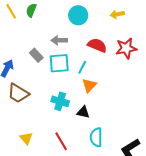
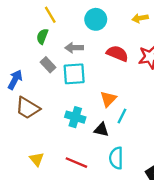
green semicircle: (31, 10) -> (42, 36), moved
yellow line: (11, 11) -> (50, 15), moved
cyan line: (82, 67) -> (122, 116), moved
red line: (61, 141) -> (76, 163), turned -36

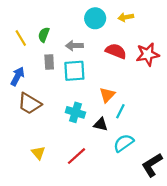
yellow line: (50, 15) -> (21, 38), moved
yellow arrow: (140, 18) -> (126, 17), moved
gray rectangle: (48, 65) -> (49, 62), turned 40
cyan semicircle: (116, 158) -> (124, 143), moved, turned 55
red line: (76, 163) -> (77, 156), turned -65

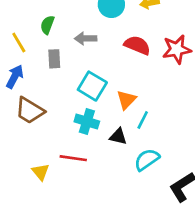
yellow line: (21, 38) -> (19, 43), moved
cyan square: (74, 71) -> (92, 86), moved, turned 35
red line: (77, 156) -> (73, 158), moved, turned 50

